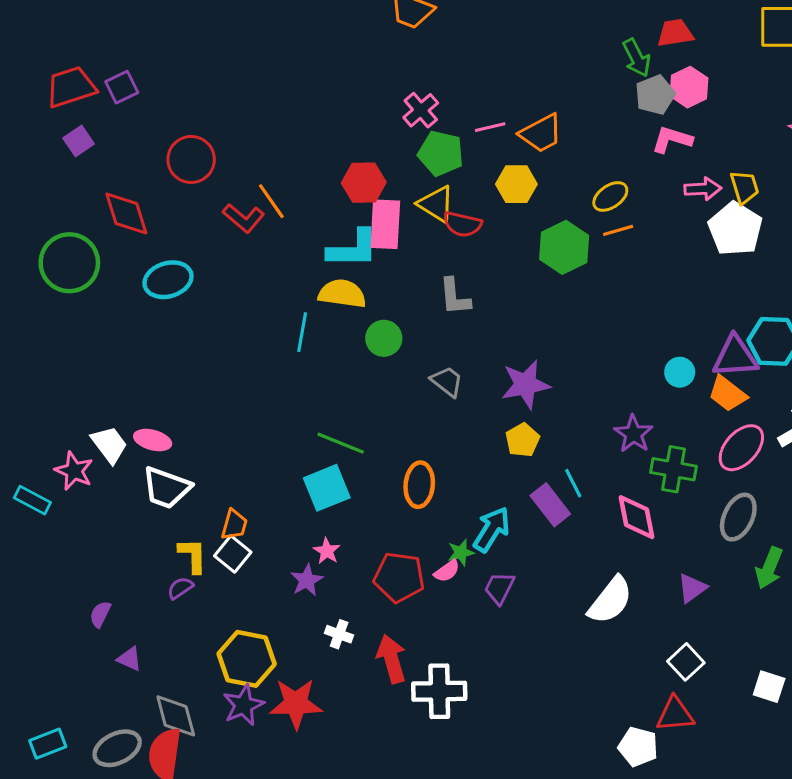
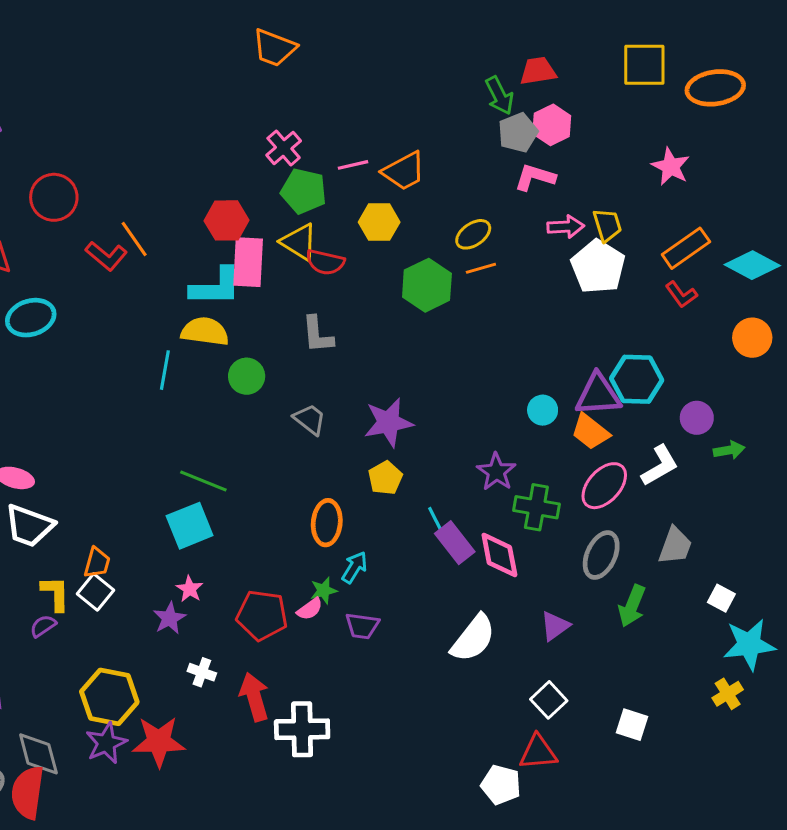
orange ellipse: (419, 485) -> (327, 523), moved
purple rectangle: (550, 505) -> (455, 543), moved
cyan arrow: (492, 529) -> (354, 567), size x0.7
purple trapezoid: (499, 588) -> (362, 626), turned -108

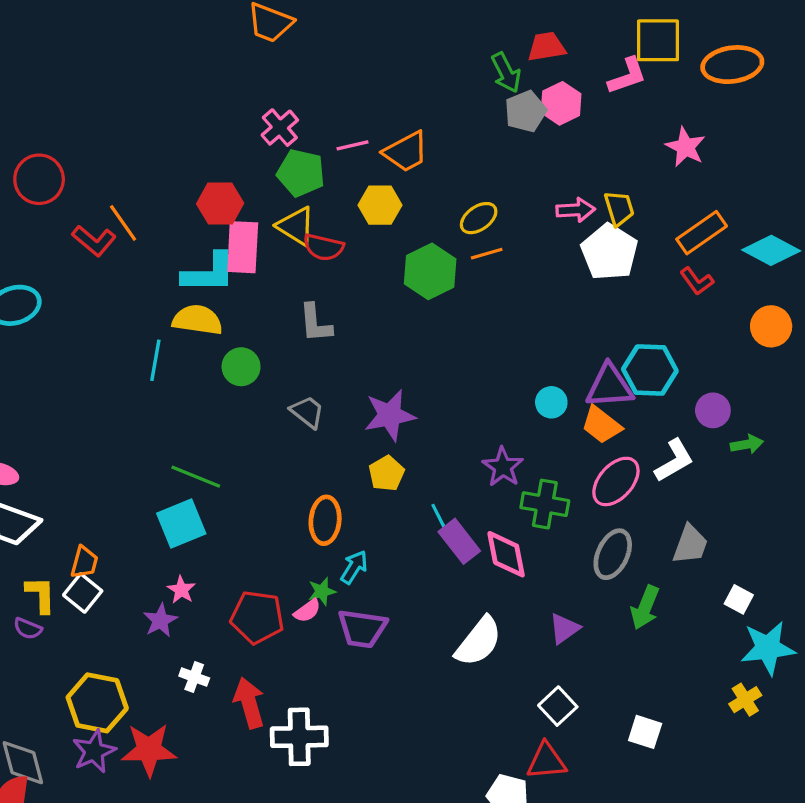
pink L-shape: (535, 177) -> (627, 76), moved, turned 144
purple semicircle: (43, 626) -> (28, 629), turned -124
purple trapezoid: (362, 626) -> (362, 629), size x1.4

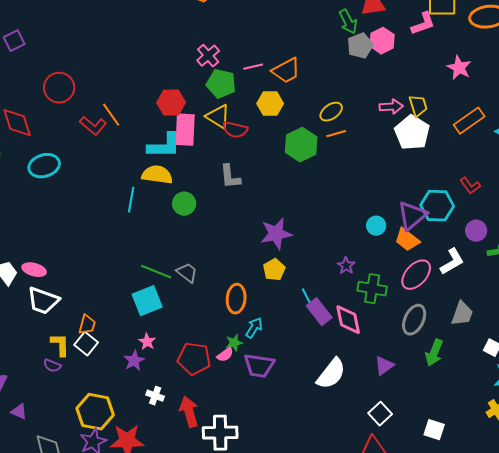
red L-shape: (697, 281) -> (470, 186), moved
purple triangle: (609, 386) -> (412, 216), turned -36
gray trapezoid: (307, 412) -> (187, 273), moved
purple star: (503, 467) -> (346, 266), size x0.7

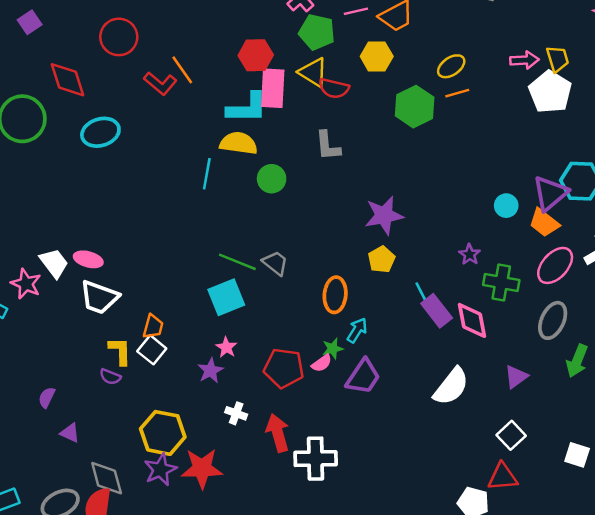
purple trapezoid: (259, 366) -> (363, 377), turned -64

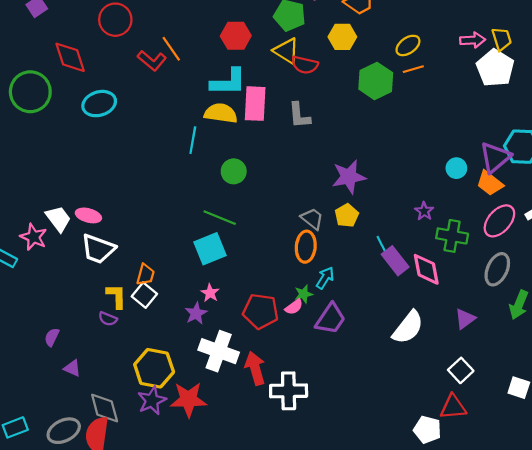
pink rectangle: (273, 88) -> (255, 104), moved
green circle: (272, 179) -> (234, 171), moved
gray trapezoid: (275, 263) -> (312, 219), moved
white cross: (236, 413) -> (219, 351), size x2.0

